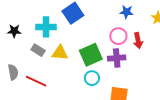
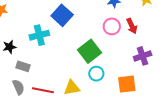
gray rectangle: (38, 50) -> (23, 66), moved
yellow triangle: (60, 53) -> (72, 88), moved
purple cross: (117, 58) -> (143, 56), moved

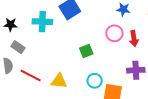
green square: (90, 51) -> (86, 51), size x0.6
cyan circle: (96, 74) -> (95, 81), moved

